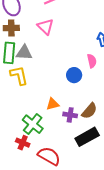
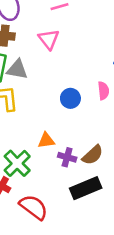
blue circle: (74, 75) -> (70, 98), moved

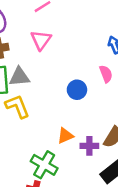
pink triangle: (49, 39) -> (41, 40), turned 30

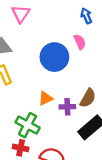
blue circle: (77, 90) -> (54, 57), size x1.6

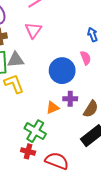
purple cross: (67, 107) -> (70, 99), moved

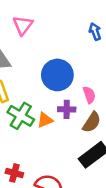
pink semicircle: (86, 58) -> (89, 95), moved
green cross: (35, 131) -> (21, 116), moved

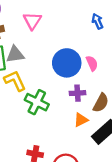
pink semicircle: (89, 95) -> (92, 63), moved
orange triangle: (45, 120) -> (81, 120), moved

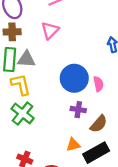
green cross: (37, 102) -> (23, 113), moved
orange triangle: (81, 120) -> (73, 145), moved

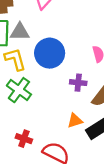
blue circle: (74, 78) -> (50, 53), moved

